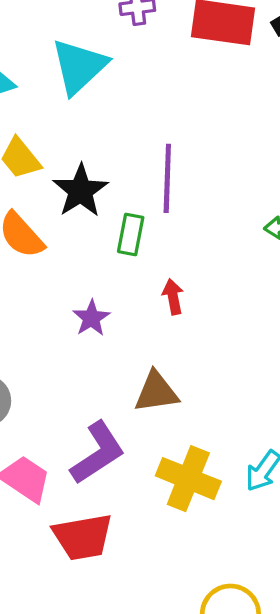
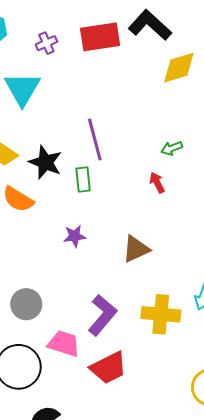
red arrow: (173, 297) -> (157, 183), moved
purple star: (91, 318) -> (75, 236), turned -30
brown triangle: (156, 392) -> (136, 249), moved

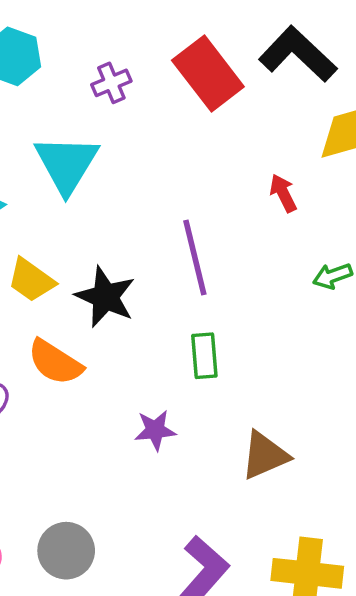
red rectangle: (100, 37) -> (208, 74), turned 60
green rectangle: (83, 179) -> (204, 356), moved
red arrow: (157, 183) -> (283, 193), moved

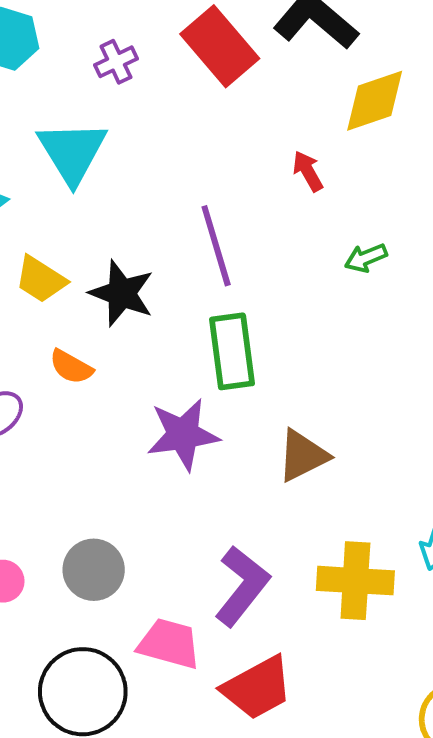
green rectangle: (204, 356) -> (232, 351), size x1.5
orange semicircle: (55, 362) -> (71, 367), size x0.7
purple star: (155, 430) -> (183, 435), size x1.6

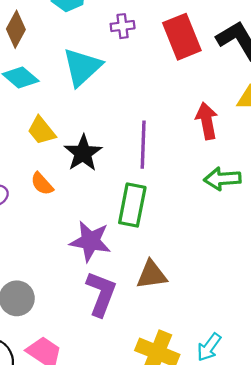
red arrow: (308, 171) -> (207, 121), size x1.5
green arrow: (366, 258) -> (222, 179), size x1.5
purple L-shape: (242, 586) -> (101, 294), moved, turned -36

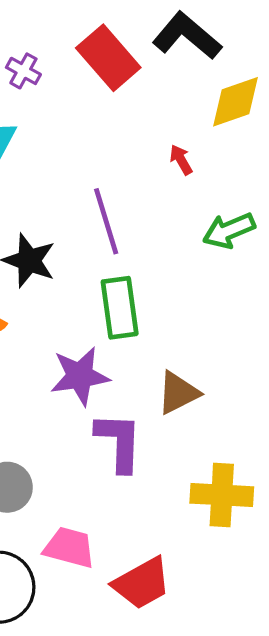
purple cross: (123, 26) -> (23, 71), turned -35
red arrow: (207, 121) -> (181, 160), size x0.6

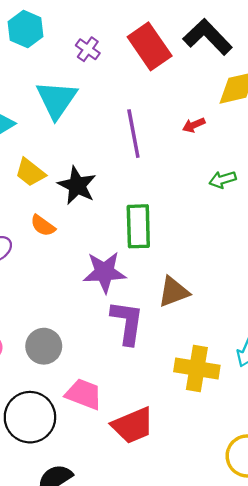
red arrow: (181, 160) -> (194, 125), turned -90
purple line: (106, 221) -> (133, 134), moved
green arrow: (229, 230) -> (223, 180), size x0.7

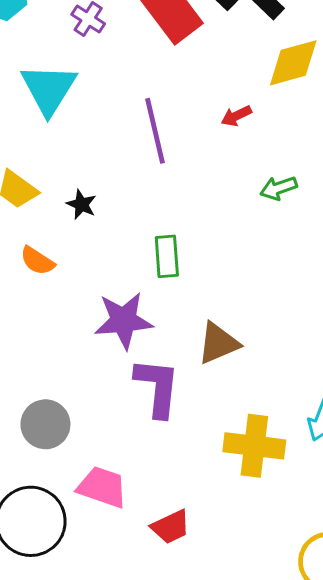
black star: (77, 185) -> (81, 204), size x0.6
green rectangle: (138, 226) -> (167, 256), size x0.7
red trapezoid: (133, 425) -> (171, 527), size x0.7

